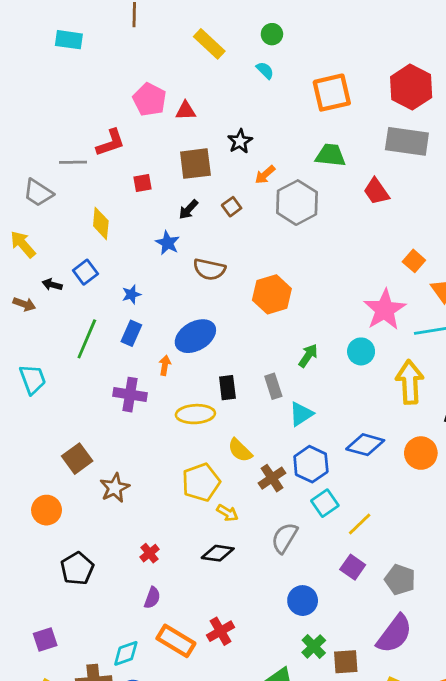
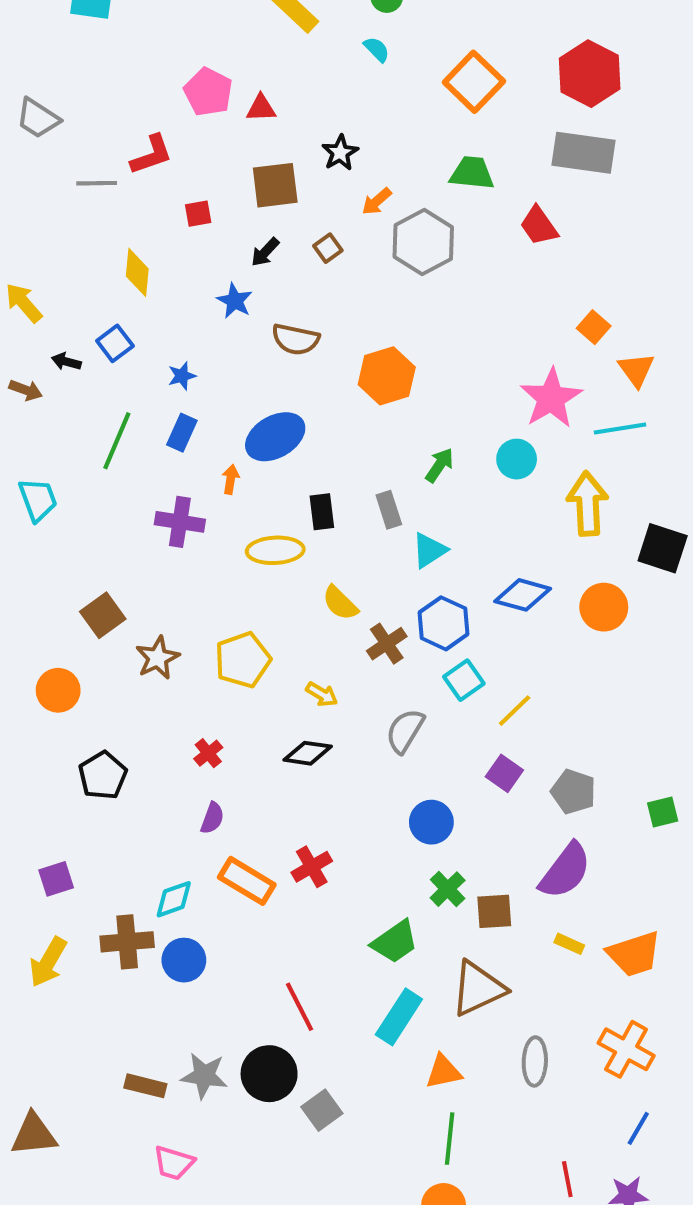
orange square: (332, 93) -> (474, 82), turned -33
gray trapezoid: (38, 193) -> (38, 118), moved
yellow pentagon: (201, 482) -> (243, 660), moved

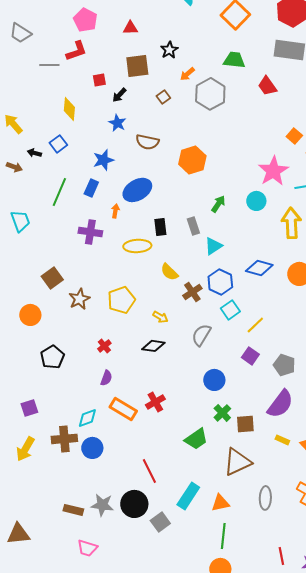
pink pentagon: (208, 92) -> (85, 20), moved
black arrow: (265, 252) -> (119, 95), moved
blue star: (182, 376) -> (103, 160), moved, size x1.5
cyan rectangle: (399, 1017) -> (188, 496), moved

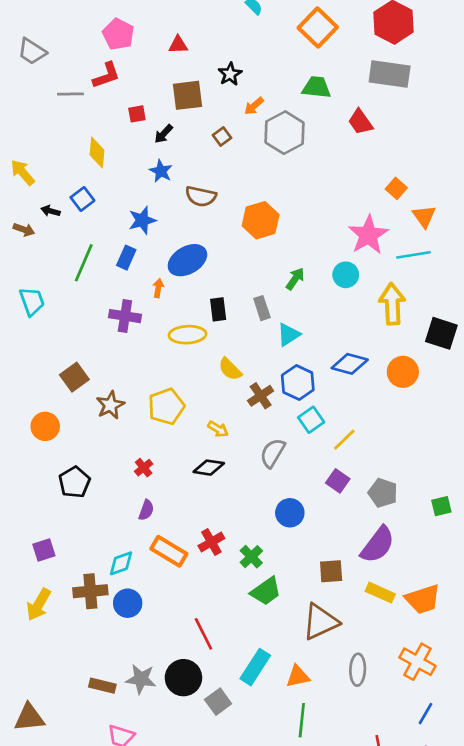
green cross: (222, 413) -> (251, 557), moved
yellow rectangle: (282, 440) -> (380, 593), size x1.5

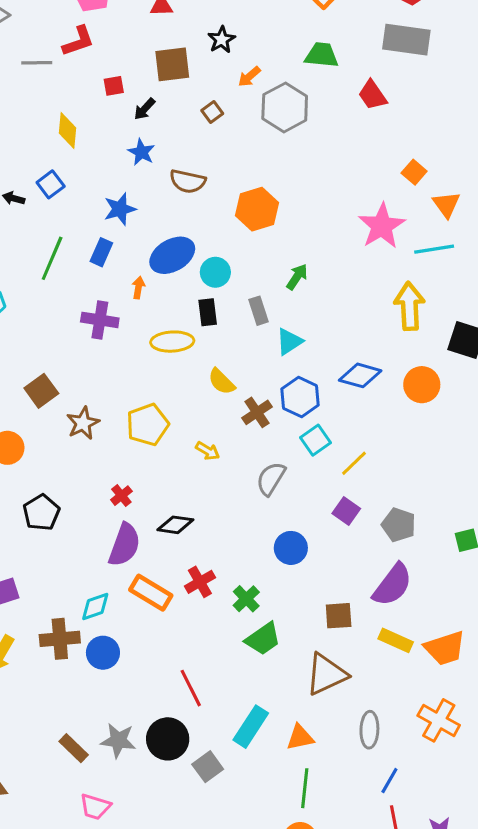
cyan circle: (346, 275) -> (215, 272), moved
black diamond: (209, 468) -> (175, 525), moved
purple semicircle: (146, 510) -> (124, 545), size x1.8
brown rectangle: (102, 686) -> (74, 748), turned 30
blue line: (425, 714) -> (389, 781), moved

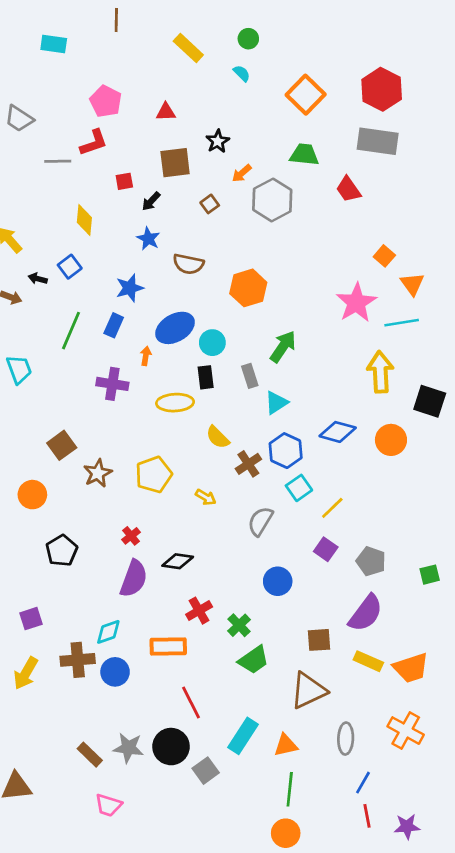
green arrow: (297, 277) -> (283, 347), size x1.4
orange rectangle: (151, 593) -> (168, 647), moved, turned -32

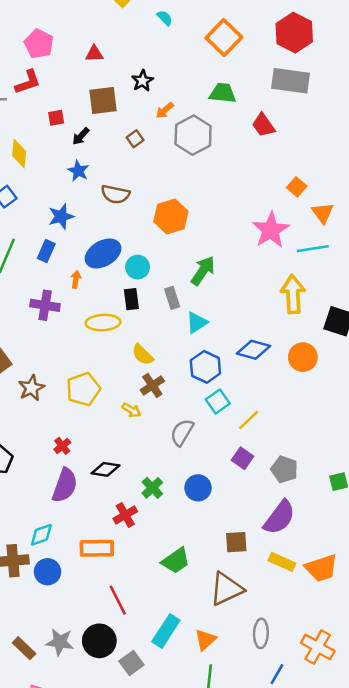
brown cross: (248, 464) -> (152, 385), moved
green cross: (239, 625) -> (152, 488), moved
orange cross: (406, 731) -> (318, 647), moved
orange triangle: (286, 745) -> (205, 640), turned -30

